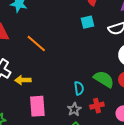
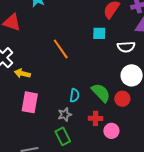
orange line: (36, 44) -> (61, 49), moved
red cross: (97, 106) -> (96, 118), moved

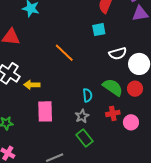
white semicircle: (126, 47) -> (118, 53), moved

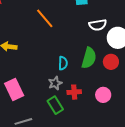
green semicircle: (113, 87) -> (89, 58), turned 65
pink rectangle: (45, 111) -> (14, 89), moved, turned -30
red cross: (113, 113) -> (74, 92), moved

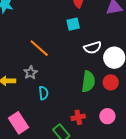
cyan semicircle: (63, 63) -> (44, 93), moved
gray star: (55, 83) -> (31, 73), moved

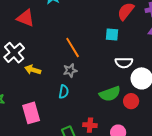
gray star: (31, 73) -> (70, 70), moved
green semicircle: (88, 82) -> (110, 94), turned 45

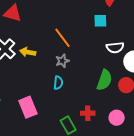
yellow arrow: (33, 70) -> (28, 52), moved
green semicircle: (110, 94) -> (104, 80), turned -45

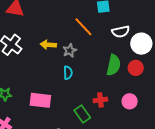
orange line: (62, 38) -> (83, 27), moved
yellow arrow: (28, 52) -> (48, 45), moved
pink rectangle: (28, 107) -> (40, 100), turned -55

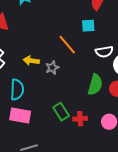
cyan semicircle: (68, 73) -> (17, 90), moved, size x1.5
green rectangle: (82, 114) -> (61, 112), moved

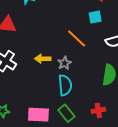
cyan semicircle: (17, 90) -> (65, 85), moved
green rectangle: (61, 112) -> (66, 113), moved

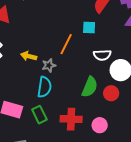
orange line: (77, 38) -> (66, 44), turned 60
red cross: (98, 110) -> (71, 119), size x1.5

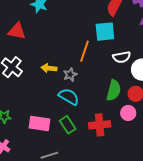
cyan square: (89, 27) -> (105, 32), size x1.5
cyan semicircle: (44, 87) -> (69, 97), turned -60
pink circle: (100, 125) -> (128, 113), moved

